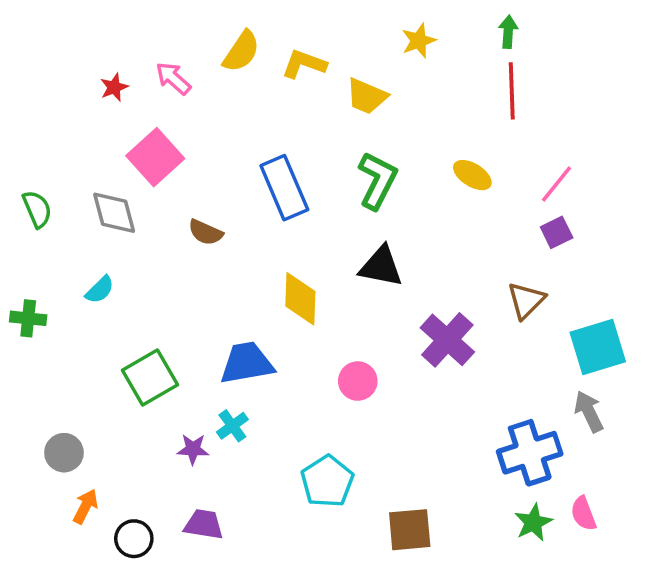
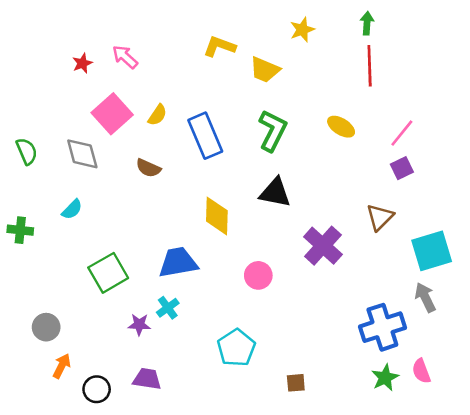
yellow semicircle: (241, 51) -> (157, 115), moved, size x0.7
brown square: (410, 530) -> (296, 383), size x0.6

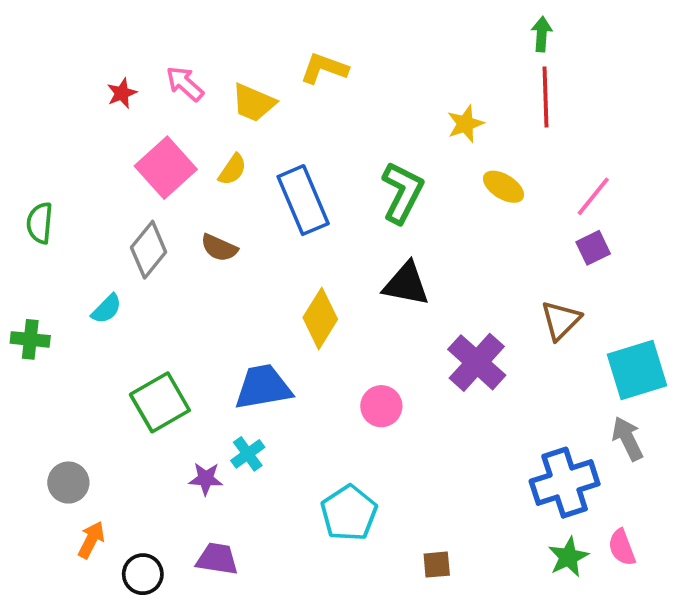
yellow star: (302, 30) -> (465, 124), moved
yellow trapezoid: (265, 70) -> (253, 103), moved
green semicircle: (27, 151) -> (40, 223), turned -152
gray diamond: (82, 154) -> (149, 250), moved, turned 54
yellow diamond: (217, 216) -> (320, 318), turned 30

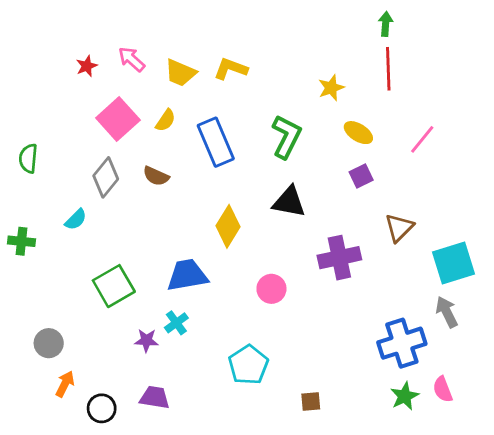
yellow L-shape: (324, 68) -> (231, 69), moved
purple square: (593, 248) -> (361, 176), moved
purple cross: (477, 362) -> (339, 258), turned 36

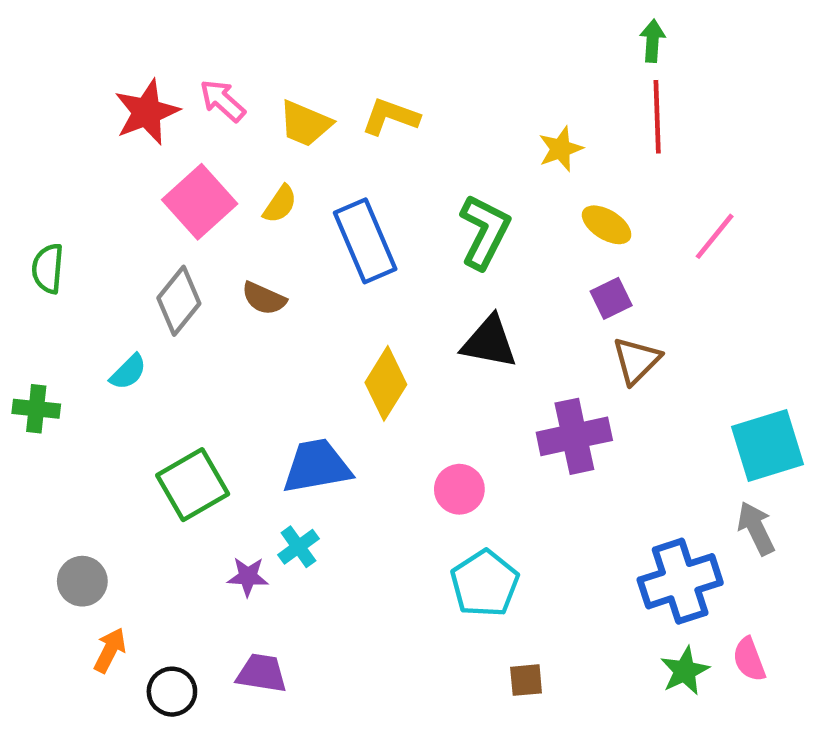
red star: (87, 66) -> (147, 112), size x1.8
brown triangle: (399, 228) -> (636, 360), moved
cyan pentagon: (248, 365) -> (485, 584), moved

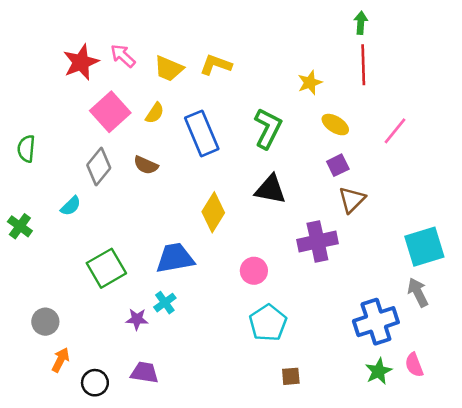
green cross: (36, 409) -> (20, 226), turned 30

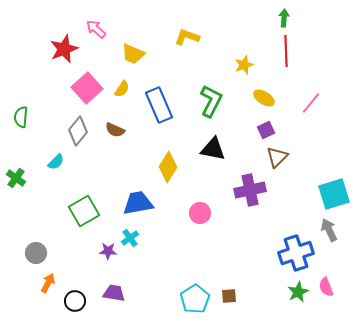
pink arrow: (123, 56) -> (96, 29), moved
yellow L-shape: (216, 65) -> (187, 37), moved
cyan pentagon: (268, 323) -> (195, 299), moved

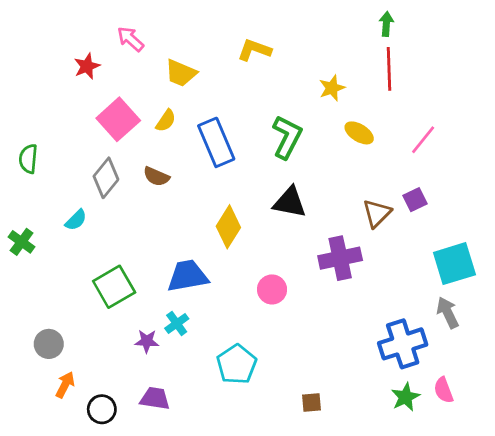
red star: (64, 49) -> (87, 66), size x0.7
purple square: (266, 130) -> (415, 200), moved
cyan pentagon: (195, 299) -> (237, 364), moved

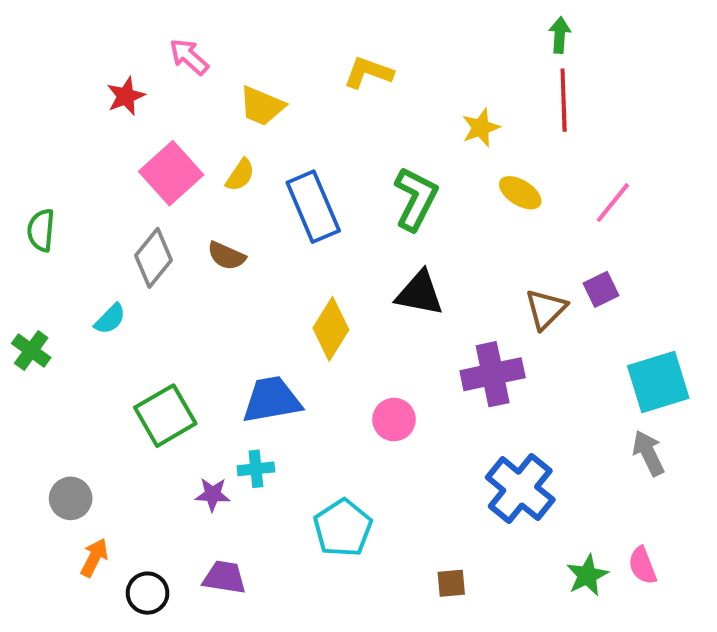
cyan cross: (177, 324) -> (256, 469), turned 30
blue cross: (403, 344) -> (520, 489), moved, turned -33

